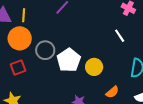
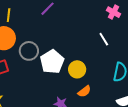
orange semicircle: (112, 92) -> (84, 91), moved

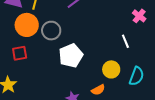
gray circle: (29, 51) -> (51, 31), moved
yellow circle: (77, 69) -> (111, 69), moved

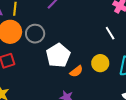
orange semicircle: (98, 90) -> (76, 71), moved

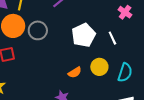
white pentagon: (58, 55) -> (84, 35), moved

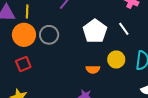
orange semicircle: (75, 72) -> (93, 69), turned 40

